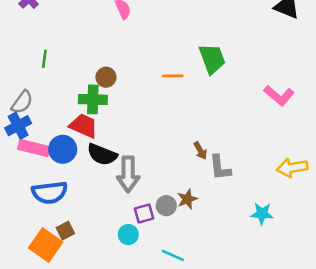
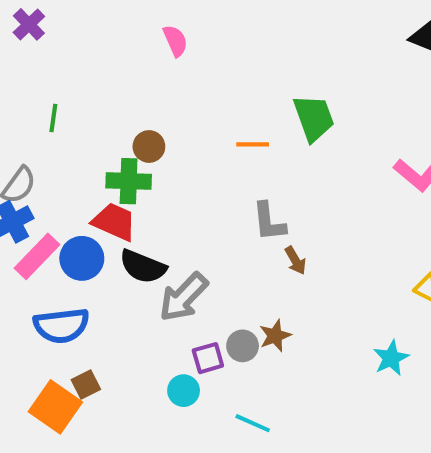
pink rectangle: (34, 148) -> (37, 256), turned -60
gray L-shape: (220, 168) -> (269, 222), moved
gray arrow: (128, 174) -> (184, 297), turned 44
cyan star: (262, 214) -> (391, 358), turned -30

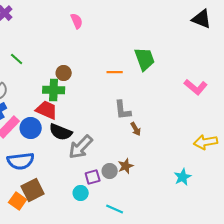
green line: (53, 118) -> (17, 59), turned -56
brown square: (86, 385) -> (33, 190), size x1.6
orange square: (55, 407) -> (18, 201), size x0.7

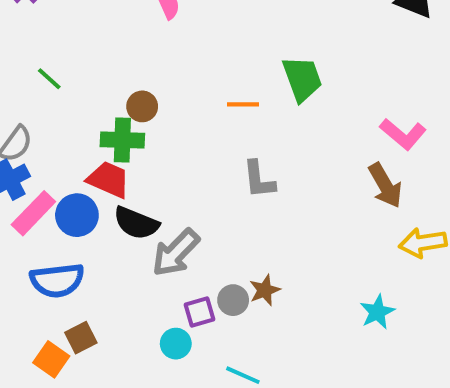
brown arrow: (136, 129) -> (385, 185), moved, size x1.6
brown square: (33, 190) -> (81, 338), size x0.7

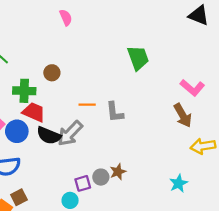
orange line: (243, 104) -> (87, 105), moved
green cross: (122, 140) -> (24, 91), moved
gray arrow: (176, 253) -> (70, 133), moved

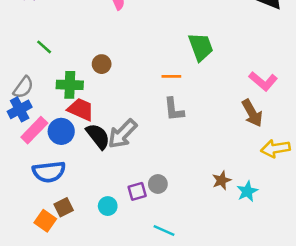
orange line: (87, 105) -> (171, 76), moved
black semicircle: (49, 136) -> (98, 136), turned -150
brown star: (118, 172) -> (222, 180), moved
cyan circle: (70, 200) -> (108, 206), moved

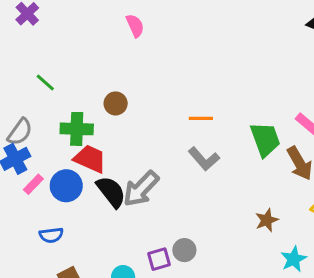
green trapezoid: (201, 47) -> (265, 139), moved
gray L-shape: (174, 109) -> (204, 159), turned -35
pink rectangle: (34, 130) -> (33, 184), size x0.6
blue semicircle: (49, 172) -> (51, 235), size x0.6
brown star: (222, 180) -> (267, 220), moved

